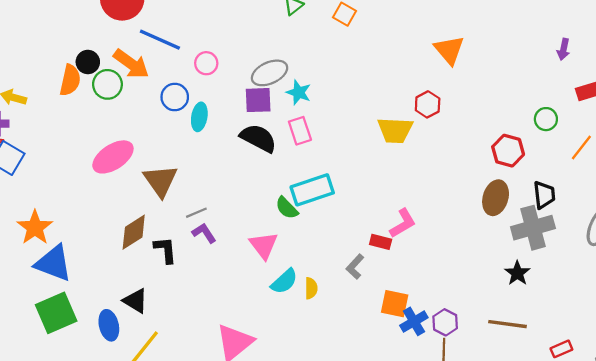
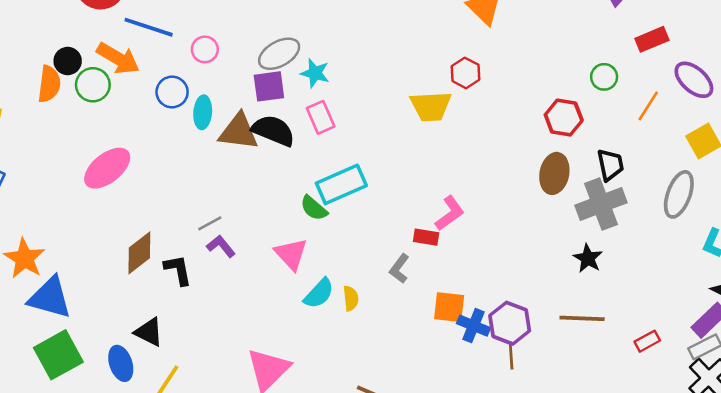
brown triangle: (160, 181) -> (239, 132), moved, turned -42
blue cross: (414, 321) -> (473, 326), turned -32
purple hexagon: (445, 322) -> (510, 323), size x1.4

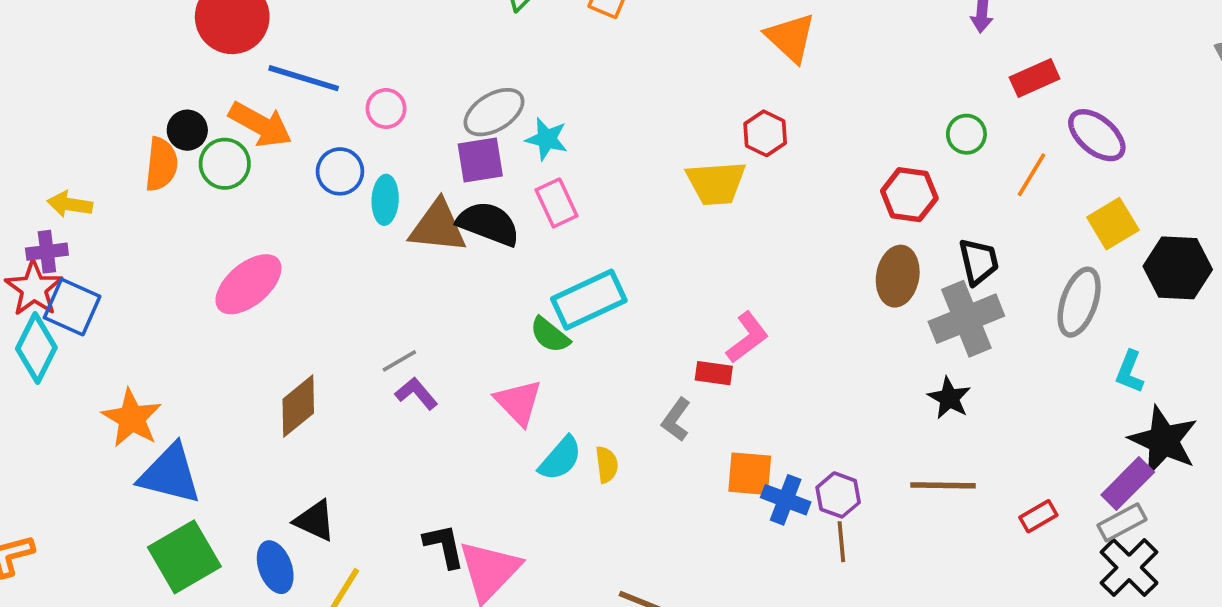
black L-shape: (178, 270) -> (444, 546), moved
purple hexagon: (510, 323) -> (838, 495), size x0.7

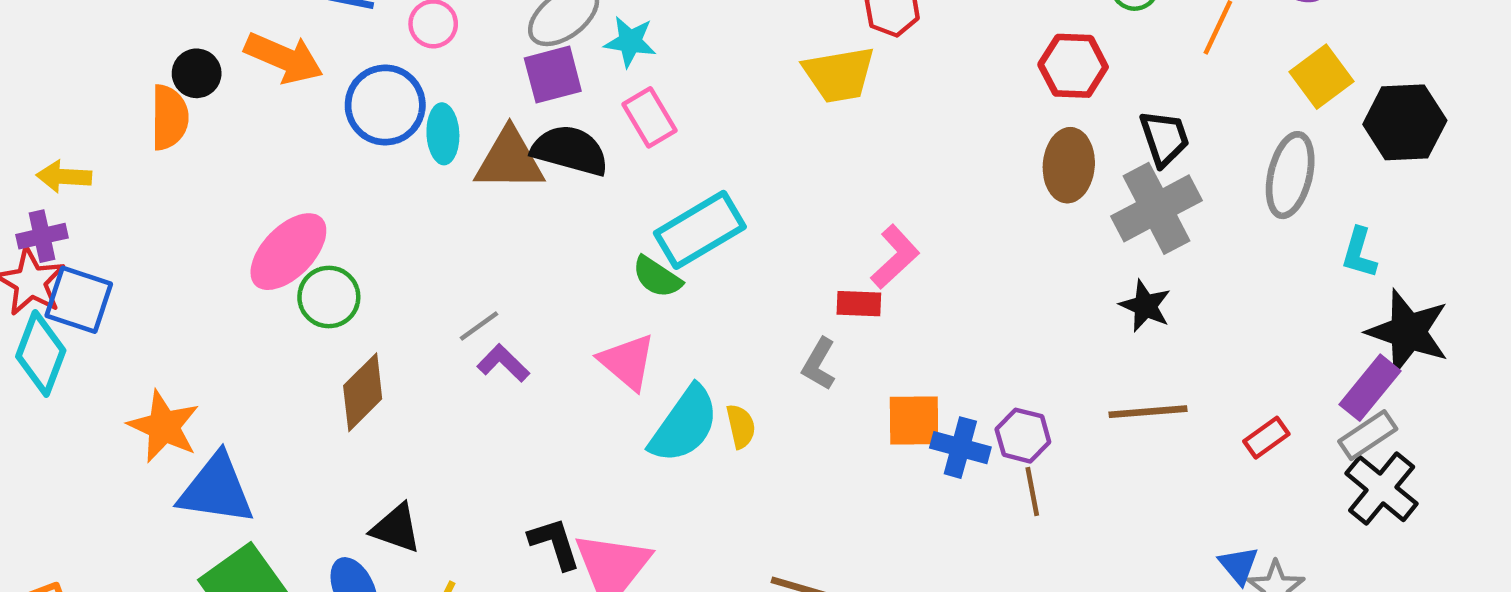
green circle: (225, 164) -> (329, 297), moved
blue circle: (340, 171) -> (385, 105), size x1.4
cyan semicircle: (560, 459) -> (684, 425), size x1.4

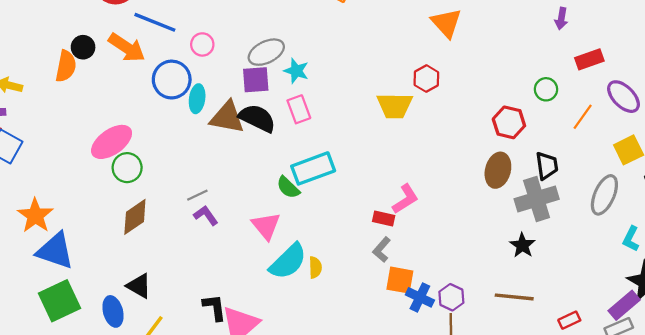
gray L-shape: (819, 364) -> (382, 250), moved

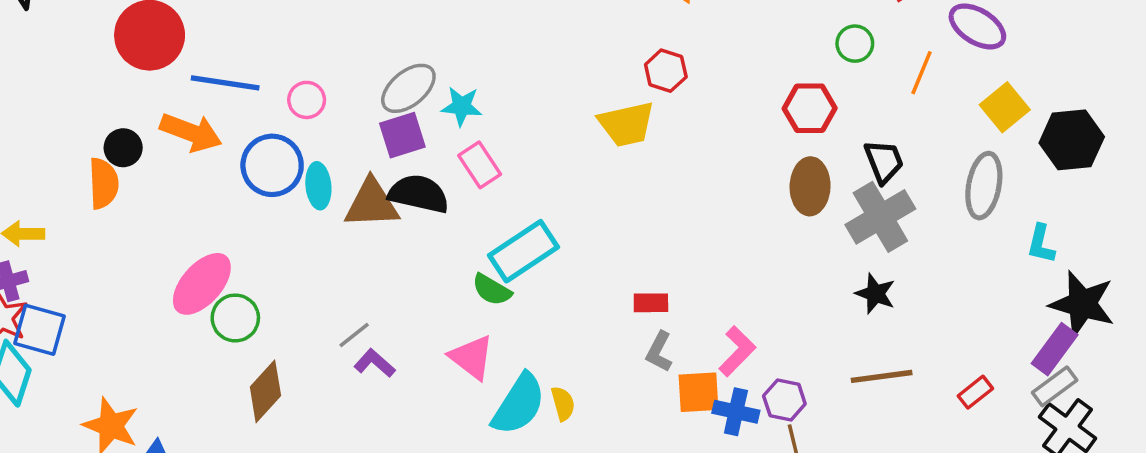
pink L-shape: (405, 199) -> (737, 351), moved

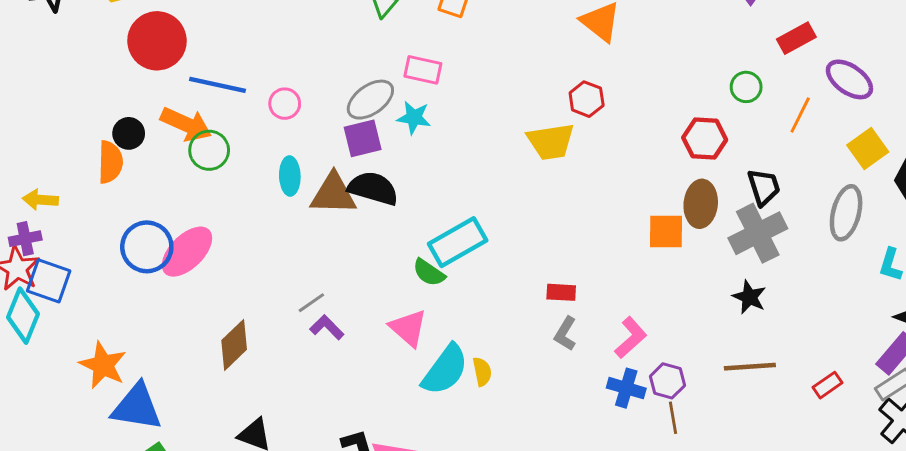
blue circle: (272, 165) -> (147, 247), moved
pink rectangle: (480, 165) -> (423, 70), moved, turned -48
green circle: (235, 318) -> (209, 150), moved
orange square: (699, 392) -> (666, 231), moved

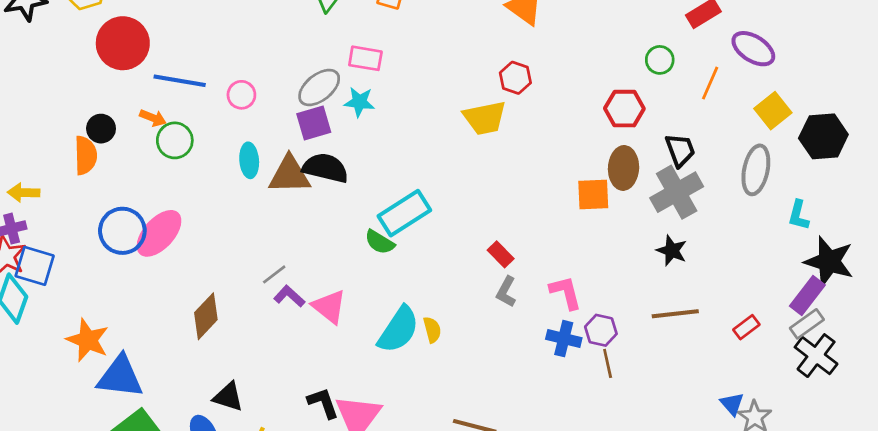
orange arrow: (186, 124) -> (153, 118), size x0.6
red rectangle: (561, 292) -> (501, 254), turned 45
pink triangle: (408, 328) -> (329, 307), moved
pink L-shape: (631, 338) -> (566, 293), turned -60

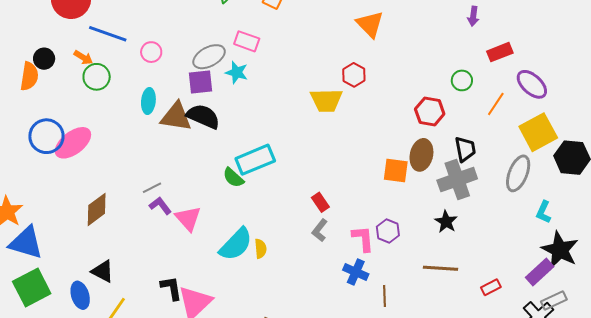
yellow square: (773, 111) -> (538, 132), size x1.4
gray rectangle: (807, 324) -> (554, 301), moved
purple hexagon: (601, 330) -> (388, 231), moved

